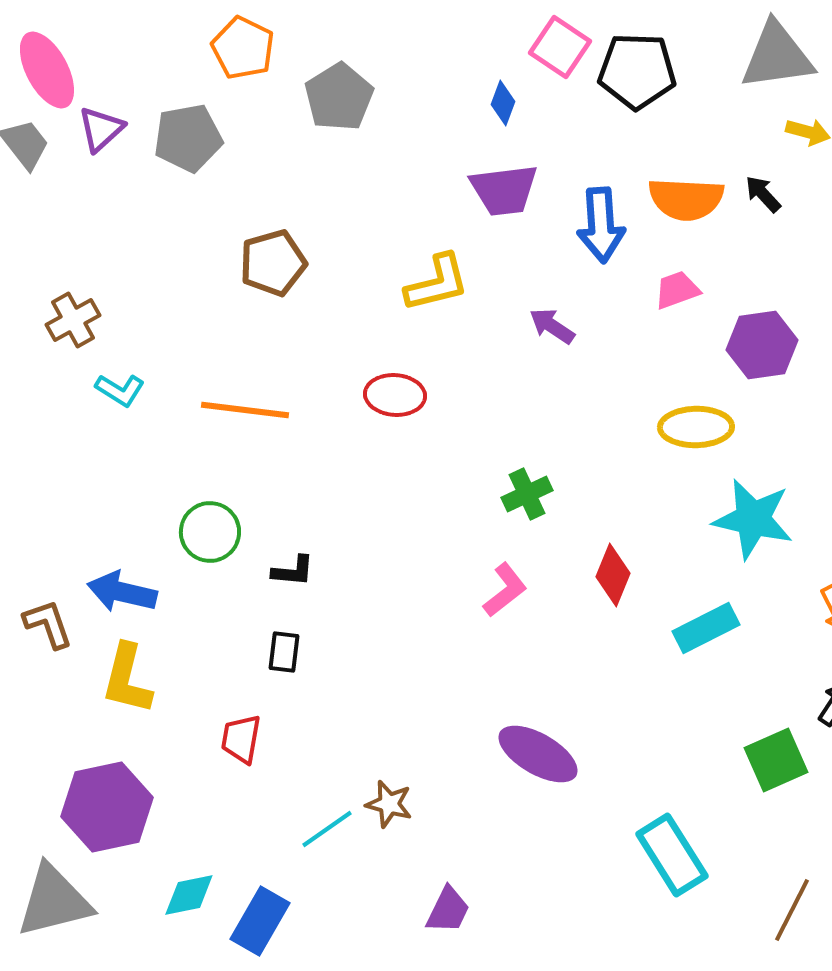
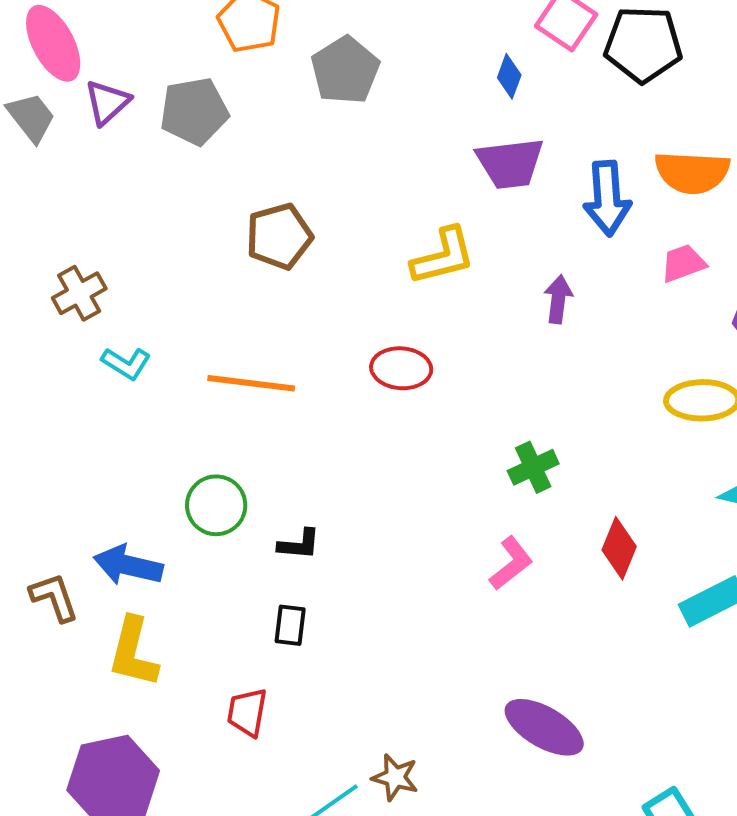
purple arrow: (552, 326) -> (558, 299), turned 63

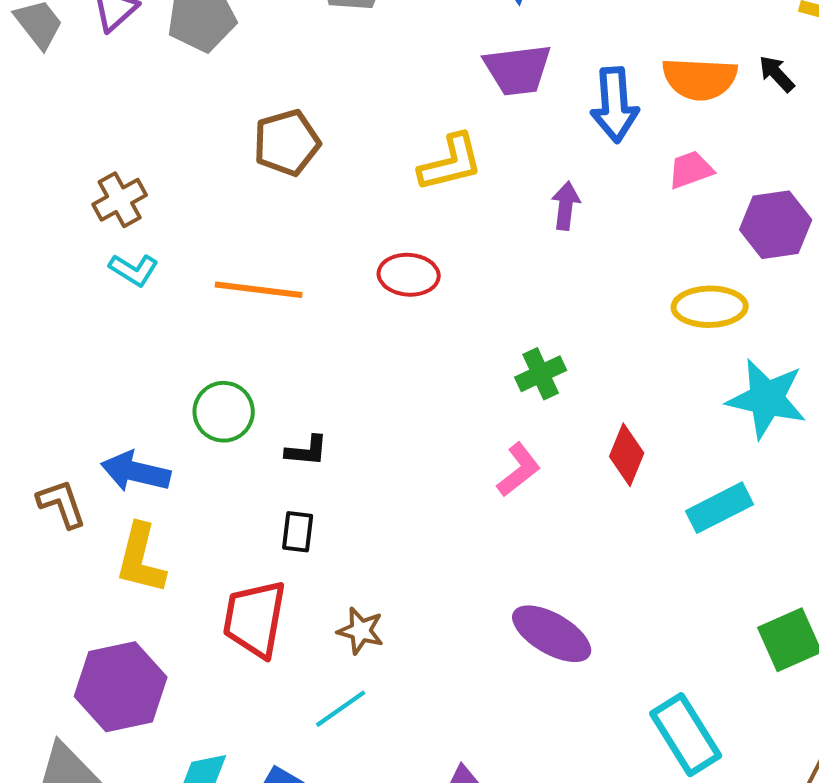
brown cross: (79, 293) -> (120, 200), moved
red trapezoid: (247, 712) -> (255, 619), size x1.6
brown star: (395, 777) -> (361, 631), moved

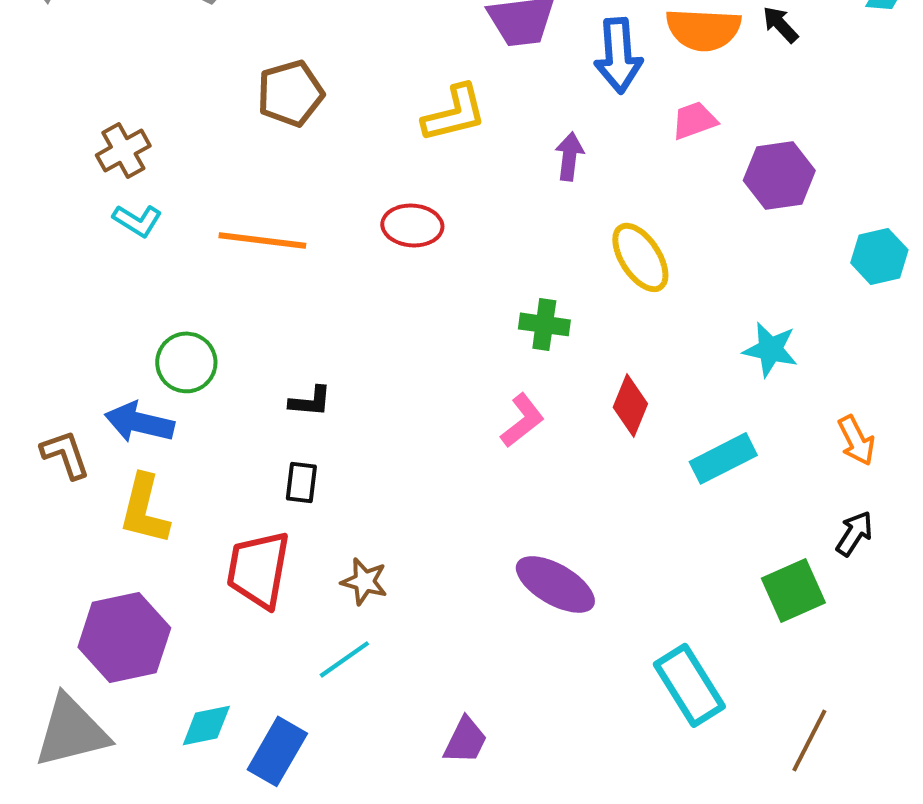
yellow ellipse: (710, 307) -> (640, 257), moved, turned 58
green cross: (541, 374) -> (544, 324), turned 33
cyan star: (767, 399) -> (770, 349), size x0.7
green circle: (224, 412) -> (186, 362), moved

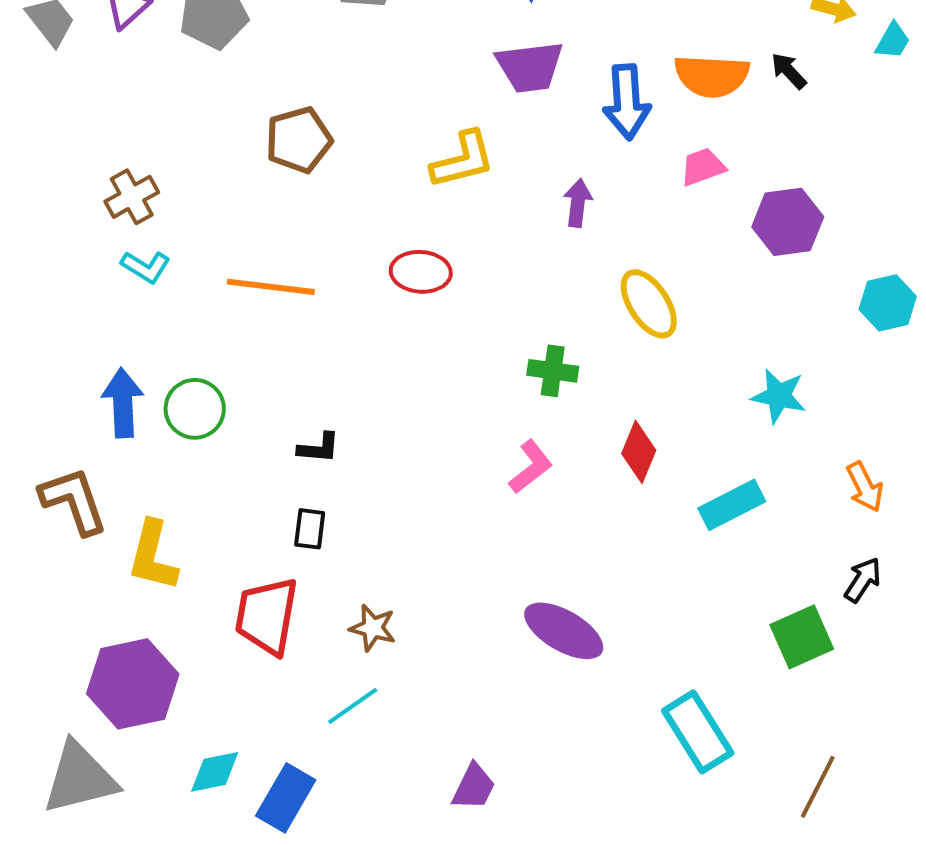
blue arrow: (139, 422) -> (123, 403), moved, turned 74
brown L-shape: (65, 454) -> (74, 501), size x1.4

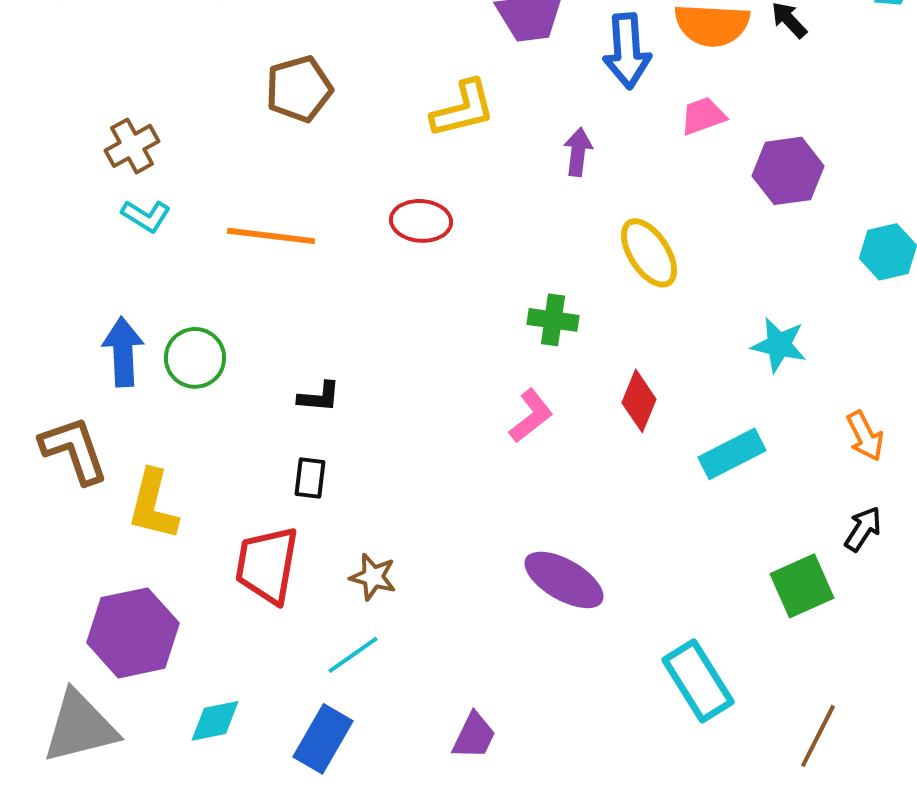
blue rectangle: (286, 798) -> (323, 739), moved

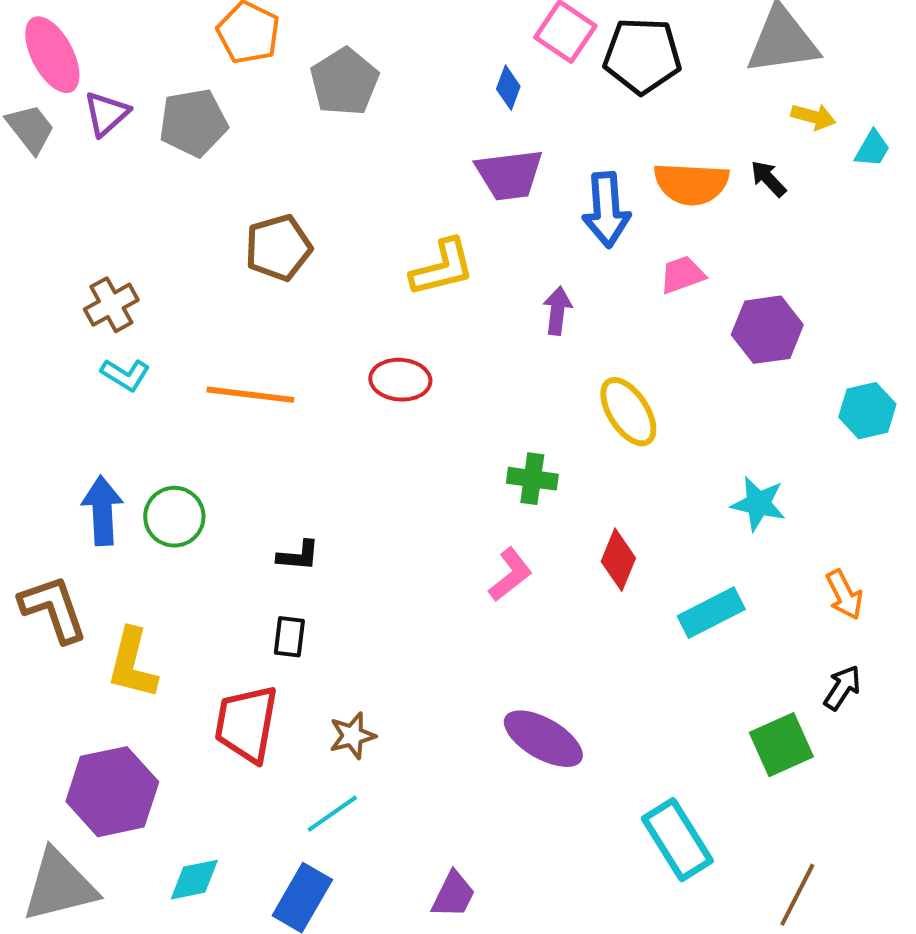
brown star: (373, 577) -> (352, 736), turned -30

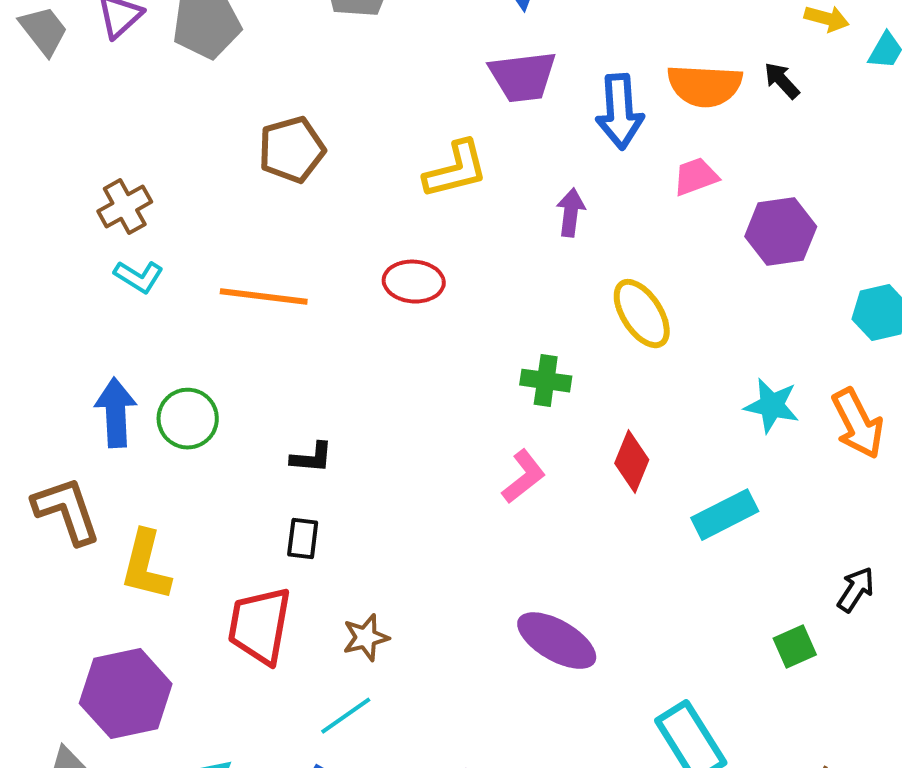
orange arrow: (844, 595) -> (858, 424), moved, size x1.4
green square: (781, 745) -> (795, 647), size x0.7

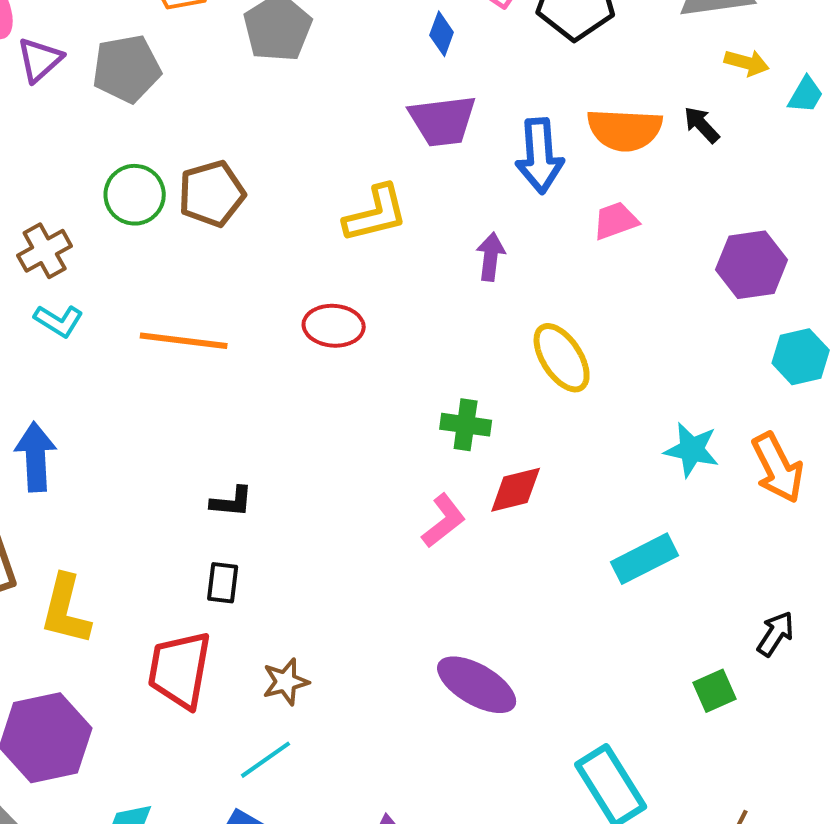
purple hexagon: (781, 232) -> (752, 265), moved
green circle: (188, 419) -> (135, 195), moved
red diamond: (632, 462) -> (516, 490), moved, turned 54

